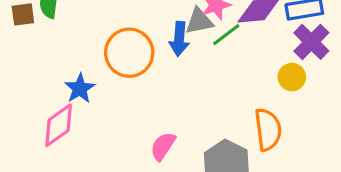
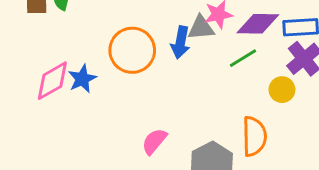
green line: (226, 35) -> (243, 58), moved
pink diamond: (59, 125) -> (52, 81), moved

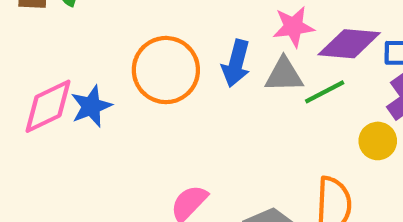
gray triangle: (201, 28) -> (284, 75), moved

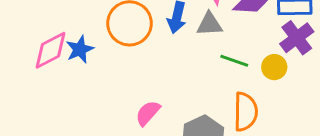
green line: (325, 92) -> (234, 61), moved, turned 48

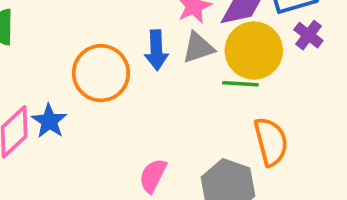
purple cross: (297, 38) -> (308, 35), size x0.7
yellow circle: (274, 67) -> (254, 51), moved, size x1.8

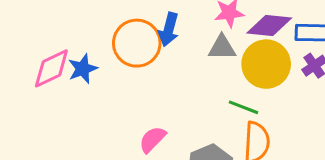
blue arrow: (156, 50) -> (169, 30), moved
green line: (240, 84) -> (244, 107), moved

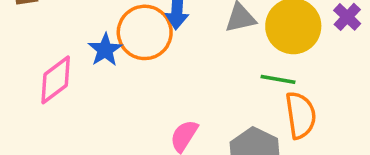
blue star: (83, 69) -> (105, 50), moved

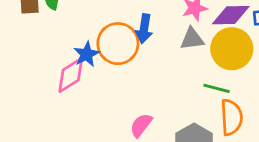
pink diamond: (56, 80) -> (71, 75), moved

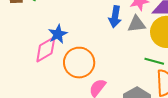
blue arrow: (144, 29) -> (115, 17), moved
orange circle: (118, 44) -> (79, 63), moved

